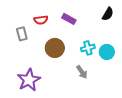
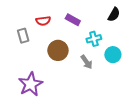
cyan cross: (88, 48) -> (94, 39), moved
gray arrow: (82, 72) -> (86, 62), moved

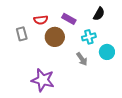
black semicircle: (114, 15) -> (99, 14), moved
brown circle: (58, 50) -> (55, 37), moved
purple star: (31, 84) -> (43, 80), moved, turned -30

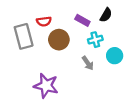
purple rectangle: (69, 19) -> (82, 20), moved
gray rectangle: (22, 34) -> (24, 36), size x1.6

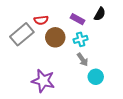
gray rectangle: (24, 36) -> (22, 34), turned 65
cyan cross: (95, 40) -> (81, 39), moved
cyan circle: (115, 56) -> (96, 77), moved

